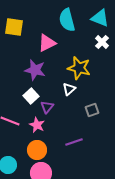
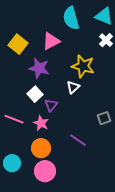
yellow square: (14, 27) -> (18, 44), moved, turned 30
gray square: (92, 110) -> (104, 118), moved
purple line: (74, 142) -> (78, 140), turned 54

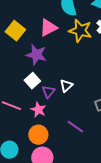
yellow star: (83, 66) -> (80, 31), moved
white triangle: (73, 87) -> (66, 86), moved

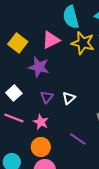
white square: (32, 81) -> (14, 93), moved
purple triangle: (48, 92) -> (47, 97), moved

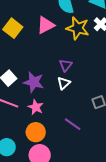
purple star: (39, 67) -> (34, 82), moved
purple triangle: (47, 97) -> (66, 65), moved

